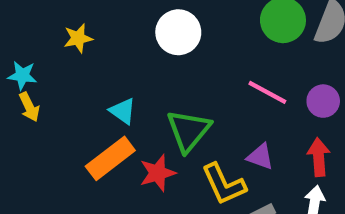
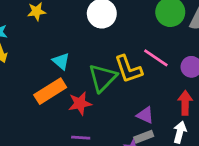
purple triangle: (260, 157) -> (145, 115), moved
yellow L-shape: (224, 184) -> (128, 69), moved

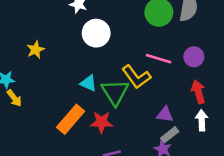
cyan triangle: (61, 61) -> (89, 83), moved
red star: (80, 103) -> (101, 122), turned 30

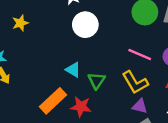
yellow star: (35, 50) -> (20, 23), moved
yellow L-shape: (136, 77) -> (135, 82), moved
green triangle: (115, 92) -> (96, 81), size x0.7

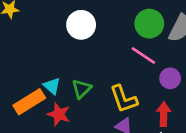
pink line: (140, 54) -> (143, 55), moved
cyan triangle: (73, 70) -> (52, 86), moved

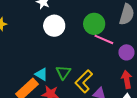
green circle: (149, 24) -> (94, 24), moved
yellow L-shape: (124, 99) -> (84, 81), moved, turned 75

